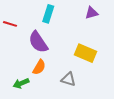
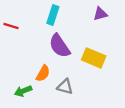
purple semicircle: (38, 42) -> (60, 46), moved
gray triangle: (68, 79) -> (65, 87), moved

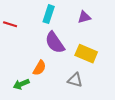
purple triangle: (100, 14) -> (84, 17), moved
gray triangle: (65, 87) -> (75, 80), moved

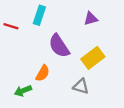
cyan rectangle: (49, 14) -> (39, 15), moved
yellow rectangle: (86, 54) -> (93, 58), turned -60

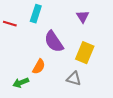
purple triangle: (91, 19) -> (83, 17), turned -48
yellow rectangle: (93, 58) -> (85, 53), turned -30

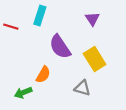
yellow rectangle: (85, 53) -> (95, 59), turned -55

